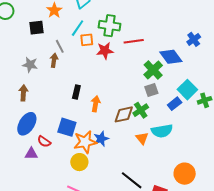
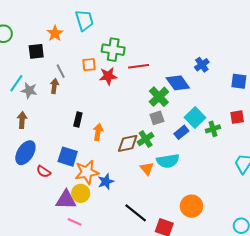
cyan line: (78, 28) -> (16, 83), moved
blue star: (101, 139) -> (106, 182), moved
purple triangle: (31, 154) -> (66, 200), moved, size x1.5

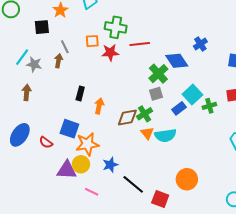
blue ellipse: (25, 153) -> (20, 135), moved
orange triangle: (147, 169) -> (147, 133), moved
blue star: (106, 182) -> (110, 165), moved
pink line: (75, 222) -> (92, 192), moved

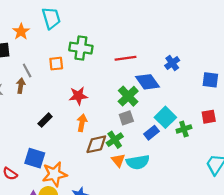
red line: (140, 44) -> (125, 58), moved
red star: (110, 53) -> (78, 96), moved
black rectangle: (80, 93) -> (45, 120), turned 32
orange arrow: (99, 106) -> (82, 123), moved

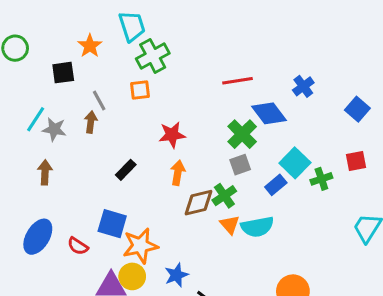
green cross: (81, 48) -> (153, 56), moved, turned -35
blue square: (210, 80) -> (357, 109), turned 35

